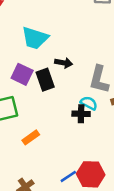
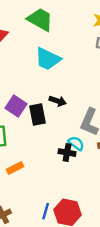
cyan trapezoid: (35, 38) -> (48, 59), moved
blue line: (68, 176) -> (46, 211), turned -49

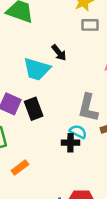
cyan trapezoid: (48, 59) -> (37, 69), moved
black arrow: (58, 101) -> (59, 53), moved, turned 42

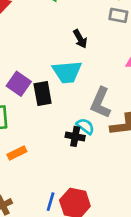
cyan trapezoid: (37, 69) -> (67, 72), moved, turned -32

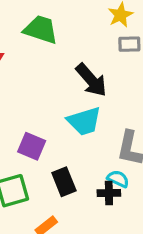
black arrow: (80, 39) -> (91, 80), size x1.6
black rectangle: (43, 94) -> (64, 182), moved

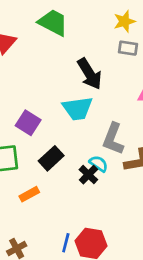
black rectangle: (64, 182) -> (51, 158), turned 60
black cross: (109, 193) -> (88, 175), turned 36

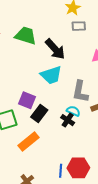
green trapezoid: (53, 22) -> (26, 36), moved
purple square: (28, 123) -> (27, 100), moved
orange rectangle: (29, 194) -> (29, 142), size x1.5

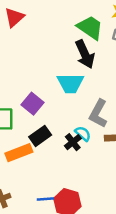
green trapezoid: (26, 36) -> (90, 28), moved
black rectangle: (39, 113) -> (40, 136), moved
blue line: (61, 171) -> (45, 199), turned 64

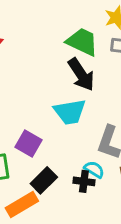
black cross: (73, 142) -> (84, 181), turned -35

